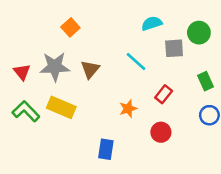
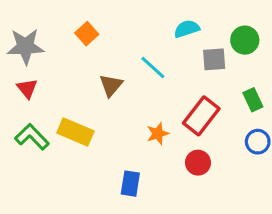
cyan line: (136, 61) -> (153, 67), moved
gray star: (55, 67) -> (25, 47), moved
red rectangle: (164, 94) -> (201, 116), size x1.6

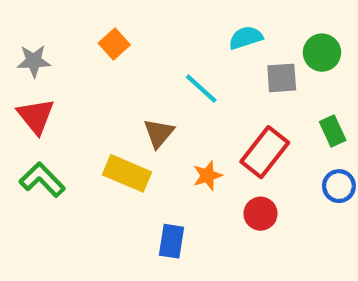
gray star: (25, 47) -> (34, 61), size x0.7
brown triangle: (111, 85) -> (159, 133), moved
red triangle: (27, 88) -> (36, 116), size x1.4
yellow rectangle: (75, 132) -> (127, 173), moved

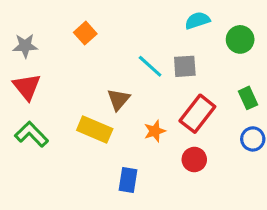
cyan semicircle: (246, 38) -> (197, 20), moved
gray square: (282, 78) -> (185, 66), moved

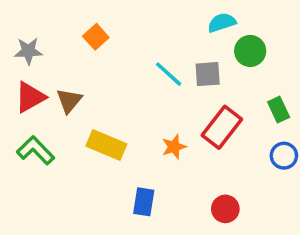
green circle: (240, 39) -> (250, 51), moved
red triangle: (27, 87) -> (30, 97), turned 40
brown triangle: (118, 99) -> (69, 101), moved
red circle: (194, 160) -> (225, 209), moved

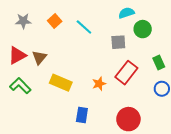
gray star: (28, 51) -> (23, 21), moved
cyan line: (169, 74) -> (84, 27), moved
red circle: (225, 209) -> (128, 119), size x1.5

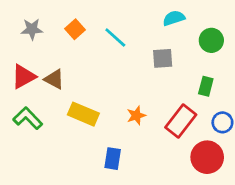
green circle: (143, 29) -> (211, 40), moved
brown triangle: (39, 57) -> (54, 79), turned -42
green rectangle: (159, 62) -> (206, 86), moved, turned 40
red rectangle: (126, 73) -> (181, 121), moved
red circle: (128, 119) -> (207, 157), moved

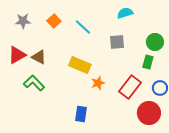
green circle: (211, 40) -> (155, 42), moved
yellow rectangle: (83, 114) -> (80, 65), moved
green L-shape: (28, 118) -> (34, 83), moved

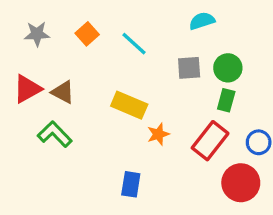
green circle: (155, 42) -> (228, 68), moved
green rectangle: (148, 62) -> (226, 100), moved

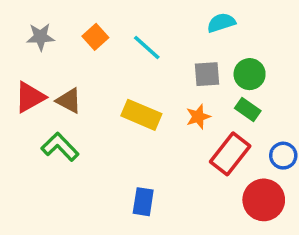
green rectangle: (226, 100) -> (248, 110), turned -70
orange star: (158, 134) -> (198, 117), moved

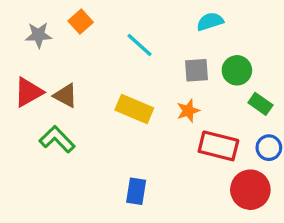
orange square: (95, 37) -> (81, 22), moved
green rectangle: (248, 110) -> (260, 104), moved
red rectangle: (230, 154) -> (218, 146), turned 66

